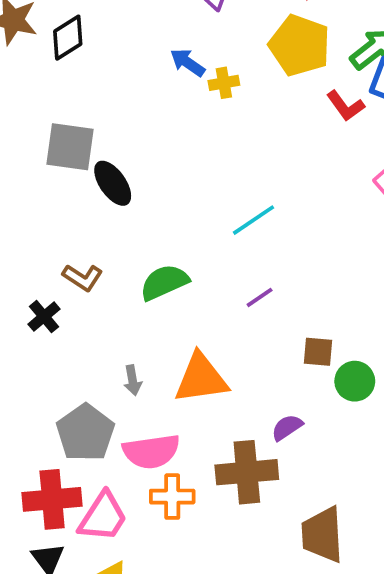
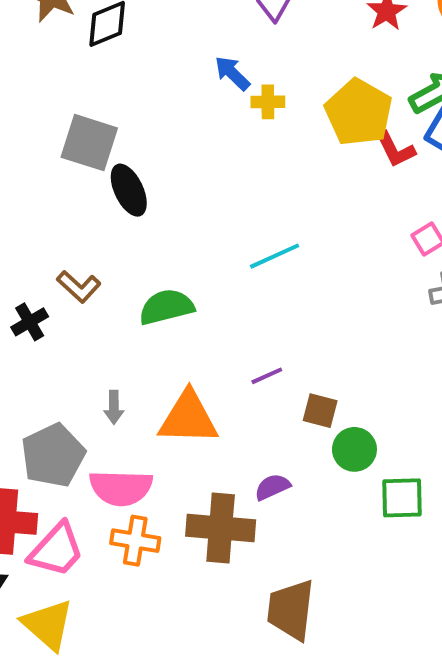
yellow pentagon: (300, 45) -> (359, 112), moved
purple line: (260, 297) -> (267, 376), moved

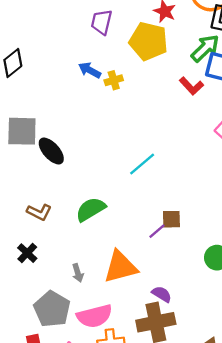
yellow pentagon: (359, 112) -> (148, 41), moved
black cross: (30, 322) -> (27, 253), moved
brown square: (320, 411) -> (171, 219), moved
purple semicircle: (272, 487) -> (162, 294), moved, turned 72

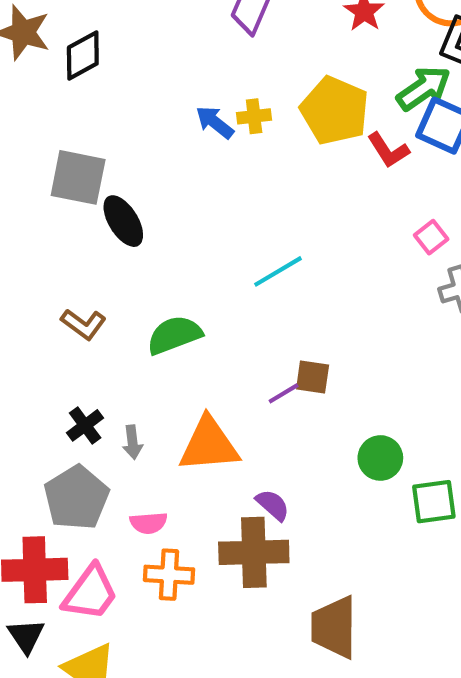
yellow pentagon: (148, 41) -> (335, 111), moved
blue arrow: (90, 70) -> (215, 122), moved
black cross: (27, 253) -> (85, 425), moved
pink semicircle: (95, 316) -> (149, 523), size x0.6

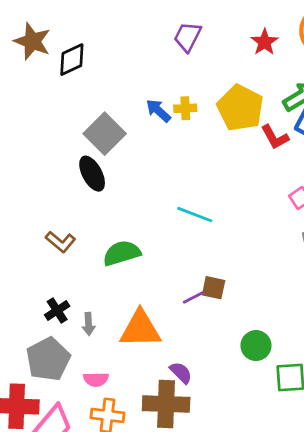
gray square: (78, 177) -> (105, 134), moved, turned 30
cyan line: (278, 271) -> (195, 215), turned 48

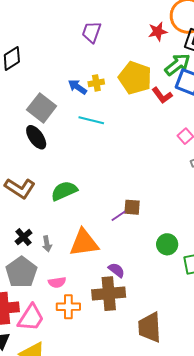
red star: (265, 42) -> (158, 32), moved, turned 30
cyan line: (195, 215) -> (91, 120), moved
brown L-shape: (61, 242) -> (20, 188), size x1.4

